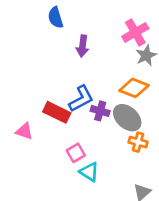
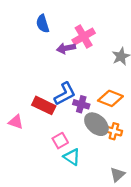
pink cross: (135, 32) -> (84, 37), moved
purple arrow: (83, 46) -> (66, 48), turned 72
orange diamond: (134, 88) -> (110, 98), moved
gray ellipse: (127, 118) -> (96, 124), moved

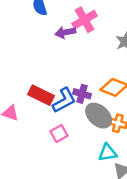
blue L-shape: (65, 94) -> (64, 100), moved
cyan triangle: (72, 157) -> (108, 153), moved, turned -42

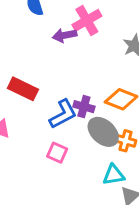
red rectangle: (41, 95) -> (23, 89), moved
pink square: (59, 133) -> (57, 153), turned -36

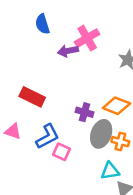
blue L-shape: (63, 114) -> (47, 136), moved
gray ellipse: (103, 132) -> (101, 134), turned 68

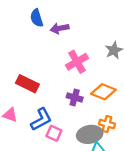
pink cross: (87, 38) -> (77, 62), moved
purple arrow: (68, 51) -> (60, 28), moved
gray ellipse: (101, 134) -> (90, 134), moved, turned 60

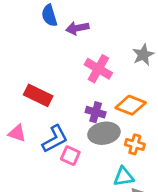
pink cross: (77, 62) -> (98, 69), turned -30
gray ellipse: (90, 134) -> (104, 133), moved

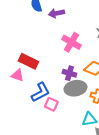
pink triangle: (17, 133) -> (17, 75), moved

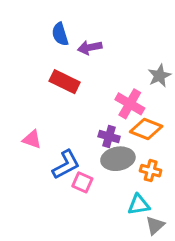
pink cross: (71, 42) -> (130, 104), moved
red rectangle: (28, 61) -> (65, 82), moved

